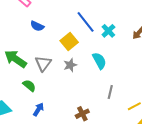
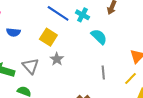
cyan semicircle: (99, 61) -> (99, 37), moved

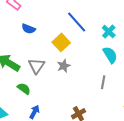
cyan cross: (83, 15) -> (109, 32), moved
gray line: (103, 72) -> (103, 82), moved

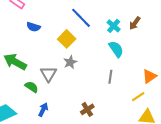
gray triangle: (36, 66) -> (48, 74), moved

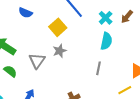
cyan semicircle: (116, 49) -> (106, 41), turned 42
green semicircle: (32, 87) -> (10, 71), moved

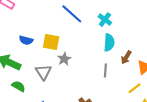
blue semicircle: (25, 13) -> (26, 40), moved
brown arrow: (127, 17) -> (126, 57), moved
yellow square: (58, 27) -> (51, 42), moved, turned -30

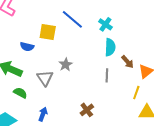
yellow square: (51, 42) -> (48, 32), moved
brown arrow: (126, 57) -> (127, 62), turned -72
yellow line: (134, 88) -> (136, 93), turned -32

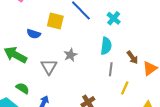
cyan semicircle: (110, 47) -> (106, 46), moved
green semicircle: (20, 93) -> (23, 88), moved
yellow line: (136, 93) -> (125, 88), moved

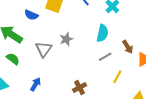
gray line: (111, 69) -> (105, 57), turned 48
green semicircle: (23, 88) -> (13, 59), moved

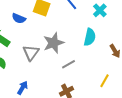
gray star: (66, 39) -> (54, 43), size x1.5
gray line: (105, 57) -> (69, 64), moved

